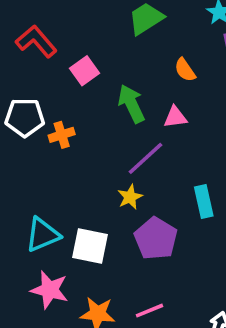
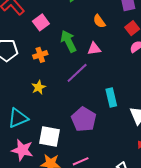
orange cross: (62, 135) -> (40, 55), moved
yellow star: (130, 197) -> (39, 87), moved
white square: (90, 246) -> (50, 137), moved

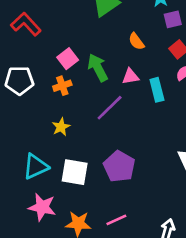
pink square: (41, 22) -> (68, 59), moved
cyan rectangle: (111, 97) -> (157, 90), moved
white square: (50, 137) -> (75, 172), moved

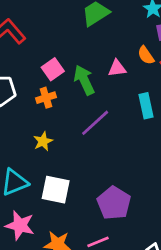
orange semicircle: (136, 41) -> (146, 55), moved
pink triangle: (130, 76) -> (117, 68), moved
purple pentagon: (119, 166) -> (114, 203), moved

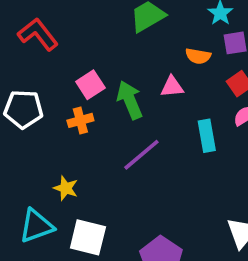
orange semicircle: (146, 55) -> (198, 56), moved, turned -48
yellow star: (43, 141) -> (66, 188), moved, turned -30

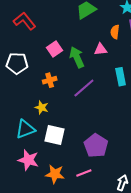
orange semicircle: (198, 56) -> (115, 32), turned 88
orange cross: (80, 120) -> (50, 80), moved

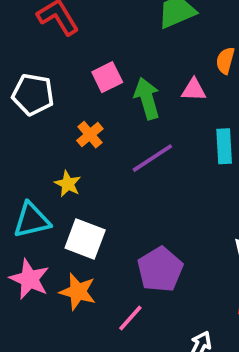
orange cross: (50, 80) -> (90, 135), turned -32
pink line: (84, 173) -> (130, 318), turned -35
orange star: (55, 174) -> (78, 292), moved

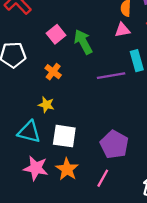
pink triangle: (194, 90) -> (122, 30), moved
purple line: (152, 158) -> (111, 76), moved, turned 36
cyan triangle: (32, 220) -> (29, 132), turned 40
orange star: (78, 292) -> (67, 169), turned 30

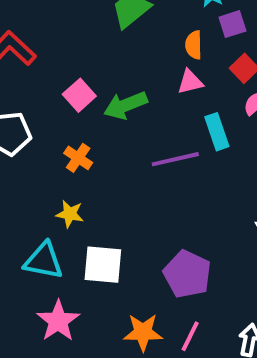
green arrow: (83, 42) -> (126, 105), turned -80
pink star: (36, 168) -> (58, 321), turned 30
orange star: (67, 169) -> (143, 332), moved, turned -30
pink line: (103, 178) -> (190, 336), moved

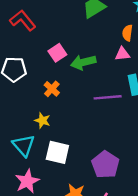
cyan triangle: (44, 261) -> (24, 145), turned 30

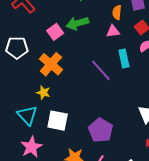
green arrow: (83, 62) -> (77, 23), moved
orange cross: (52, 89) -> (51, 64), size x1.6
purple line: (108, 97) -> (101, 70), turned 55

